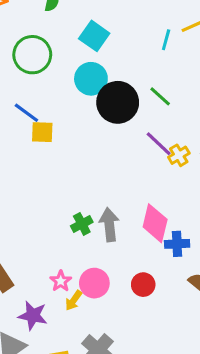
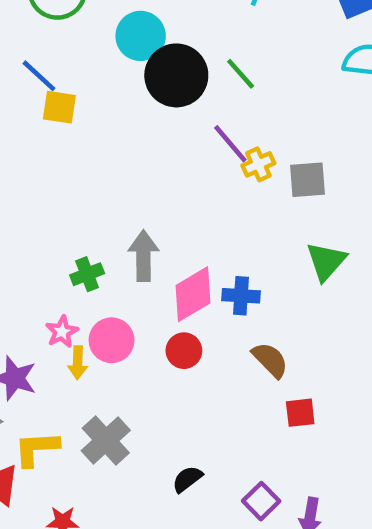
pink diamond: (155, 223) -> (193, 294), moved, turned 39
green cross: (82, 224) -> (87, 274), moved
yellow arrow: (74, 301) -> (78, 363), turned -40

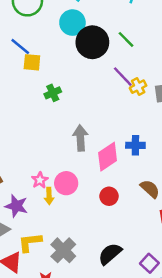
green cross: (87, 274) -> (53, 93), moved
blue cross: (241, 296) -> (135, 145), moved
red circle: (184, 351) -> (109, 196), moved
gray cross: (106, 440) -> (63, 250), moved
black semicircle: (187, 479) -> (110, 254), size x1.5

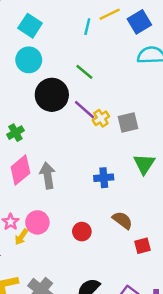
black circle: (92, 42) -> (52, 95), moved
pink diamond: (108, 157) -> (20, 170), moved
yellow arrow: (49, 196) -> (21, 237), turned 42

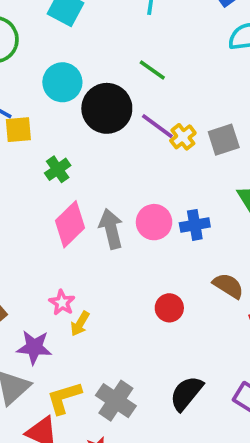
cyan circle: (29, 60) -> (62, 82), moved
pink circle: (37, 222) -> (154, 222), moved

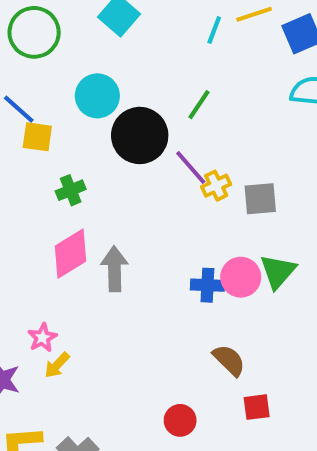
green line: (152, 70) -> (199, 105), turned 76
pink circle: (154, 222) -> (241, 277), moved
red circle: (169, 308) -> (180, 420), moved

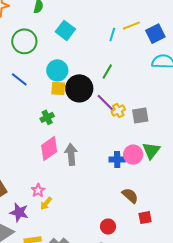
yellow square: (37, 137) -> (58, 88), moved

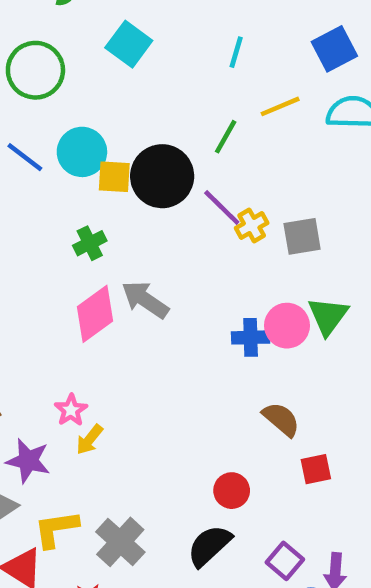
yellow line: (131, 26) -> (280, 106), moved
cyan circle: (57, 70) -> (82, 152), moved
gray arrow: (71, 154) -> (145, 300), moved, turned -50

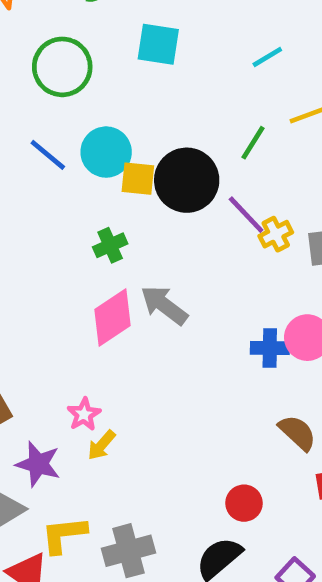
cyan square: (129, 44) -> (158, 44), turned -30
cyan line: (236, 52) -> (267, 57), turned 40
gray cross: (120, 542) -> (128, 551), turned 30

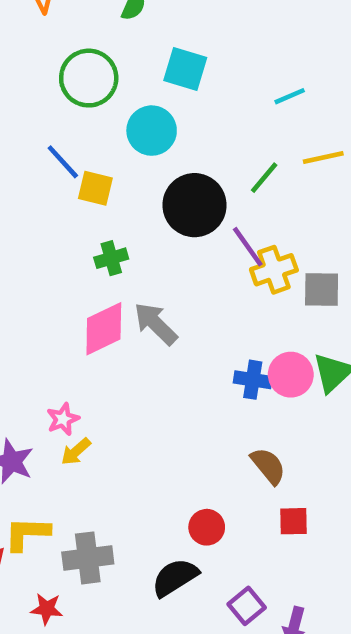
cyan circle: (106, 152) -> (152, 131), moved
yellow square: (138, 179) -> (95, 188), moved
yellow cross: (276, 234) -> (274, 270), size x1.4

